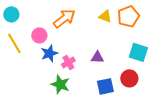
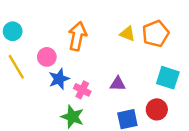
orange arrow: (64, 18) -> (77, 36), turned -40
pink cross: (68, 62) -> (82, 90), turned -32

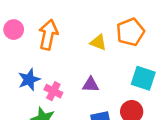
yellow triangle: (127, 34) -> (98, 42), moved
pink circle: (47, 57) -> (14, 30), moved

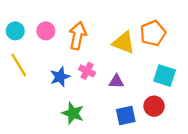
yellow triangle: (98, 42) -> (123, 43), size x1.5
pink cross: (53, 91) -> (87, 71), moved

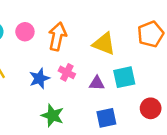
orange pentagon: (153, 33) -> (151, 34), moved
cyan square: (165, 76) -> (124, 77), moved, turned -30
red circle: (154, 106) -> (151, 108), moved

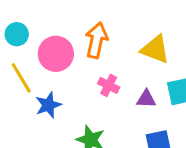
pink circle: (25, 32) -> (56, 54), moved, size x1.5
blue star: (39, 78) -> (48, 105), moved

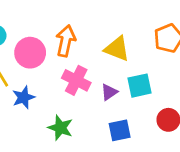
pink cross: (109, 85) -> (76, 80), size x1.5
purple triangle: (146, 99) -> (109, 92), turned -36

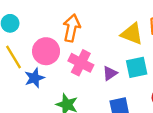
yellow triangle: (117, 49) -> (132, 34), moved
pink circle: (30, 53) -> (46, 51), moved

